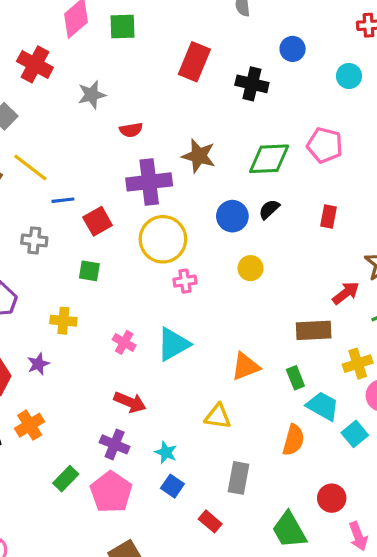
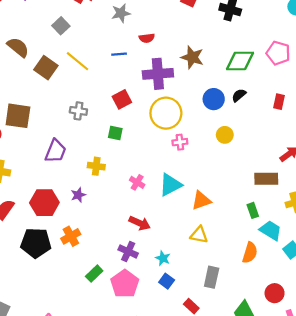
blue line: (63, 200) -> (119, 54), moved
orange triangle: (245, 366) -> (201, 200), moved

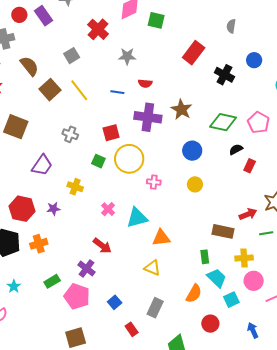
black semicircle: (239, 95) -> (236, 149), moved
yellow circle: (166, 113) -> (129, 159), moved
cyan star: (163, 258) -> (14, 286), moved
pink pentagon: (125, 284) -> (77, 296), turned -30
red circle: (275, 293) -> (210, 324), moved

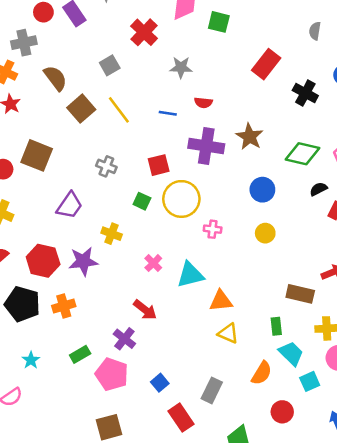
purple star: (53, 209) -> (83, 261), size x1.6
yellow triangle: (152, 268) -> (228, 333), moved
red rectangle: (132, 329) -> (181, 418), size x1.5

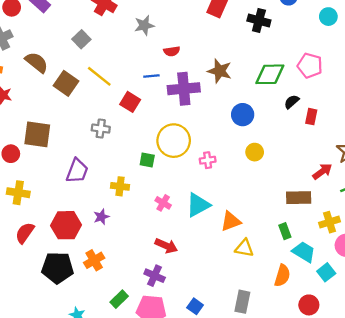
blue line: (168, 113) -> (151, 76), moved
red square: (159, 165) -> (130, 102), moved, turned -30
green square: (142, 201) -> (147, 160), moved
purple star: (83, 261) -> (101, 217), size x0.6

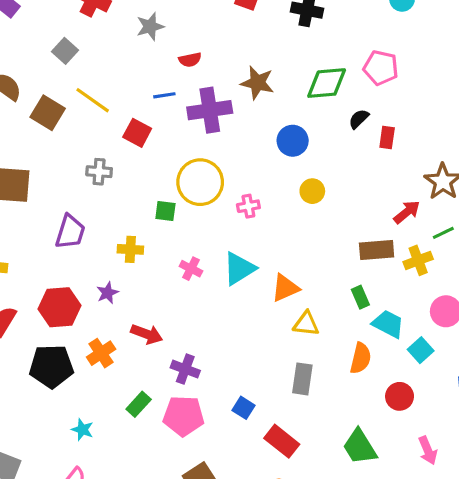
yellow cross: (329, 222) -> (418, 260), moved
red arrow: (166, 246) -> (147, 334), moved
gray rectangle: (242, 302) -> (302, 379), moved

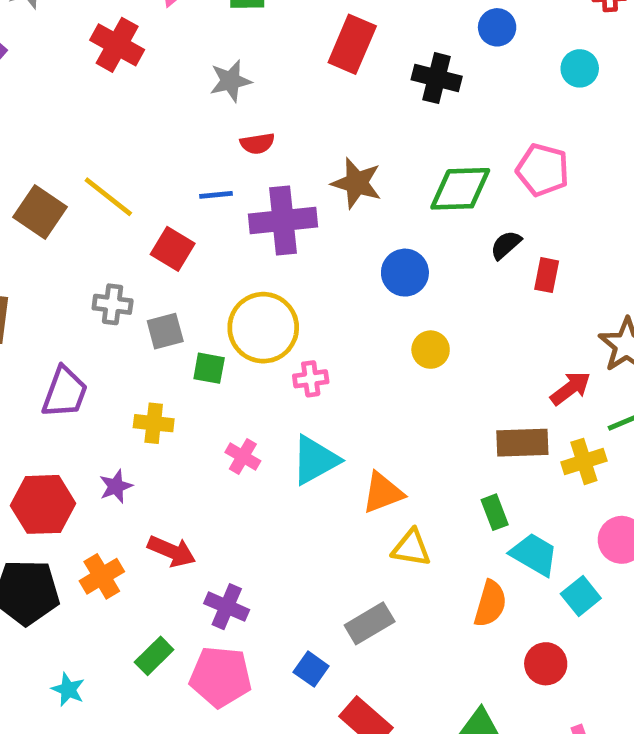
gray star: (150, 27) -> (231, 81), moved
gray square: (65, 51) -> (165, 331), moved, turned 30
pink cross: (248, 206) -> (311, 379), moved
gray rectangle: (302, 379) -> (370, 623), moved, turned 48

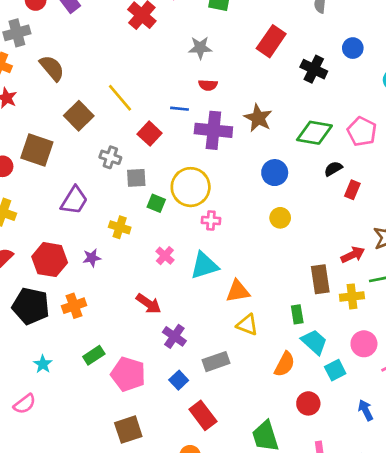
brown square: (40, 212) -> (79, 116), moved
brown rectangle: (522, 443) -> (320, 279), turned 72
red arrow: (172, 551) -> (149, 304), moved
purple cross: (227, 607) -> (174, 336), moved

